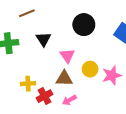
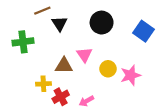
black triangle: (43, 39) -> (60, 24), moved
brown triangle: (64, 78) -> (64, 66), moved

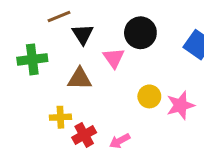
pink triangle: (84, 55) -> (114, 58), moved
brown triangle: (64, 66) -> (80, 79), moved

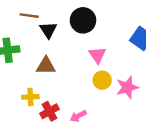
brown line: (59, 16) -> (29, 16), turned 30
black circle: (140, 33) -> (83, 20), moved
pink triangle: (114, 58) -> (97, 55), moved

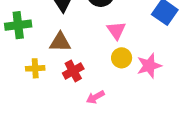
yellow cross: (30, 97) -> (35, 68), moved
red cross: (49, 111) -> (73, 71), moved

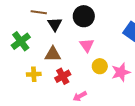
green cross: (18, 25) -> (21, 41), turned -30
pink triangle: (116, 30) -> (87, 45), moved

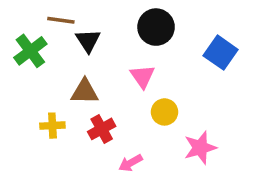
black circle: (84, 16) -> (156, 27), moved
green cross: (21, 41) -> (30, 51), moved
pink star: (121, 72) -> (200, 148), moved

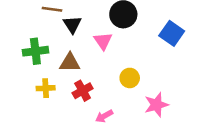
green cross: (30, 51) -> (35, 51), moved, turned 30
pink triangle: (142, 76) -> (103, 41), moved

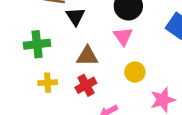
pink triangle: (103, 41) -> (123, 36), moved
brown triangle: (70, 63) -> (87, 56), moved

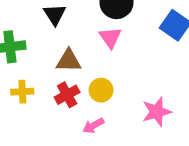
yellow circle: (135, 72) -> (101, 90), moved

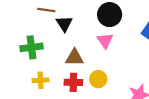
red cross: (67, 95) -> (73, 82), turned 30

